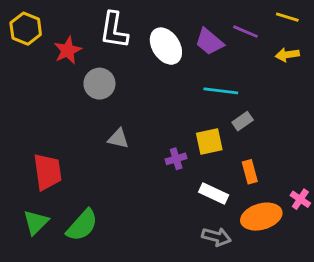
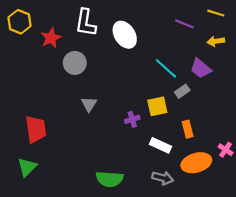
purple trapezoid: (209, 42) -> (201, 68), moved
cyan line: (221, 91) -> (166, 68), turned 35
gray triangle: (118, 139) -> (89, 104), turned 49
green semicircle: (82, 225) -> (110, 179), moved, turned 52

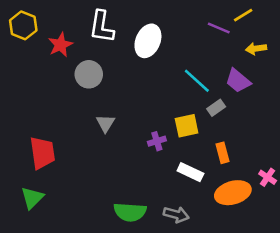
yellow line: (216, 13) -> (243, 15), moved, turned -49
white ellipse: (125, 35) -> (148, 41), turned 56
gray arrow: (163, 178) -> (176, 215), moved

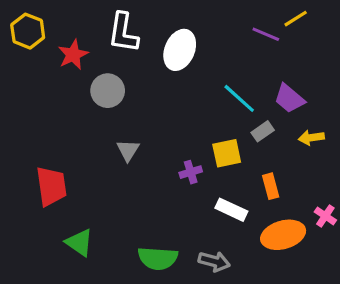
yellow arrow: (256, 49) -> (311, 138), moved
green triangle: (32, 198) -> (79, 243), moved, turned -40

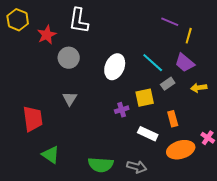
yellow line: (296, 19) -> (189, 36), moved, turned -42
white ellipse: (180, 50) -> (115, 67), moved
gray triangle: (128, 150) -> (70, 99), moved

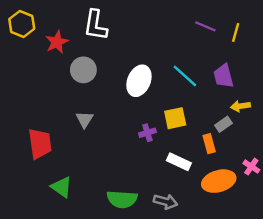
yellow line: (189, 36) -> (236, 32), moved
purple trapezoid: (185, 63) -> (224, 76), turned 35
gray rectangle: (168, 84) -> (224, 124), moved

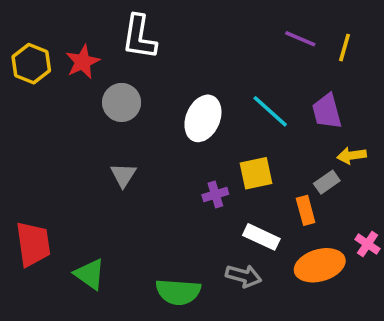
yellow hexagon: (22, 24) -> (31, 64), moved
red trapezoid: (40, 144) -> (33, 244), moved
gray arrow: (166, 202) -> (244, 276), moved

